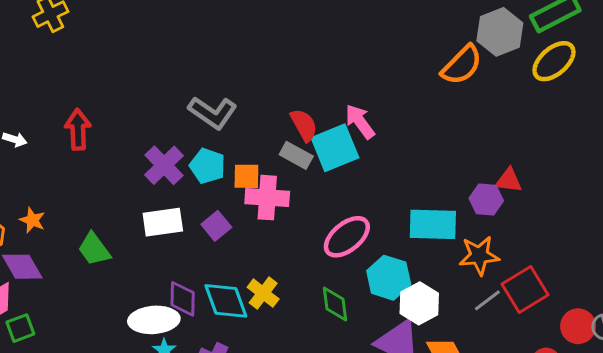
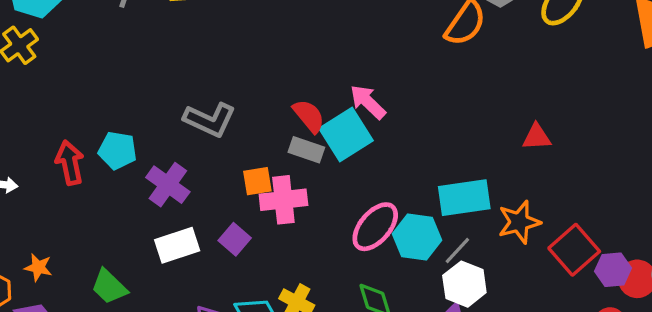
cyan pentagon: (207, 166) -> (117, 150), moved
purple hexagon: (486, 200) -> (613, 270), moved
cyan hexagon: (389, 278) -> (417, 237), moved
gray line: (487, 300) -> (457, 251), moved

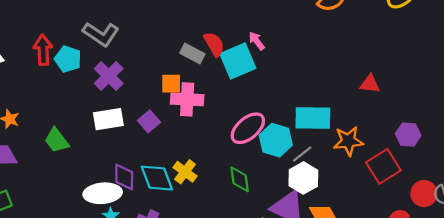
pink arrow: (368, 102) -> (257, 41), size x0.7
gray L-shape: (210, 120) -> (101, 34), moved
cyan pentagon: (117, 150) -> (68, 59), moved
gray rectangle: (306, 150) -> (192, 54), moved
purple hexagon: (613, 270) -> (408, 135), moved

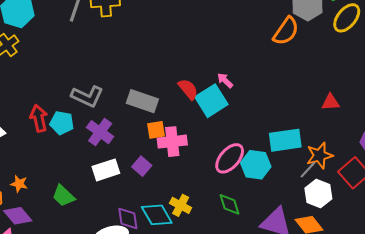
gray rectangle: (192, 54) -> (142, 101), moved, size x1.4
gray line: (302, 154) -> (308, 170), moved
white hexagon: (303, 178) -> (318, 194), moved

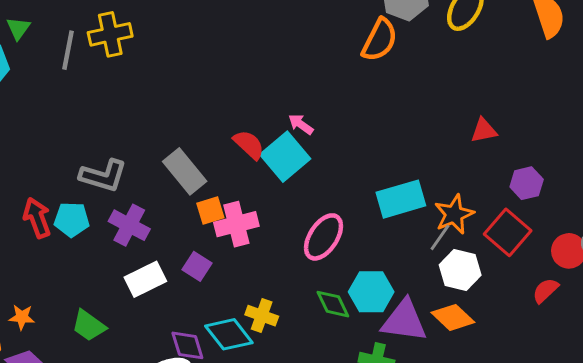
gray rectangle: (142, 101) -> (185, 171), turned 40
red triangle: (330, 102) -> (484, 130), moved
cyan hexagon: (256, 165) -> (371, 292), moved

